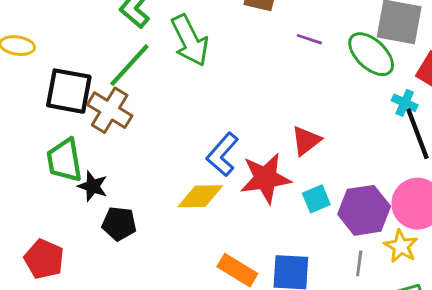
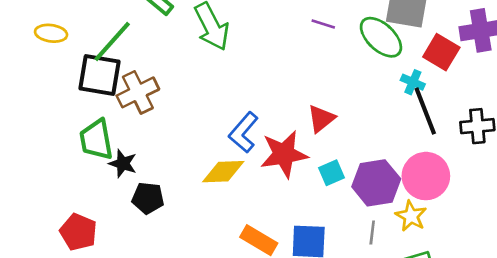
green line: (129, 65) -> (112, 42), moved
brown cross: (110, 110) -> (138, 92), turned 33

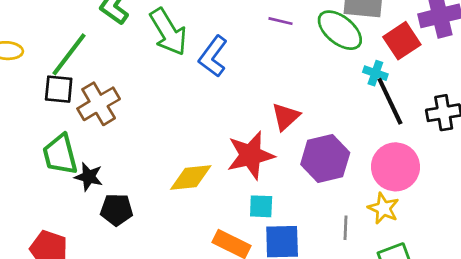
red square: (441, 52) -> (402, 41), turned 30
black square: (100, 75) -> (59, 89), size x0.7
blue L-shape: (244, 132) -> (213, 56), moved
cyan square: (332, 173) -> (261, 206), moved, turned 30
purple hexagon: (376, 183) -> (325, 158), moved

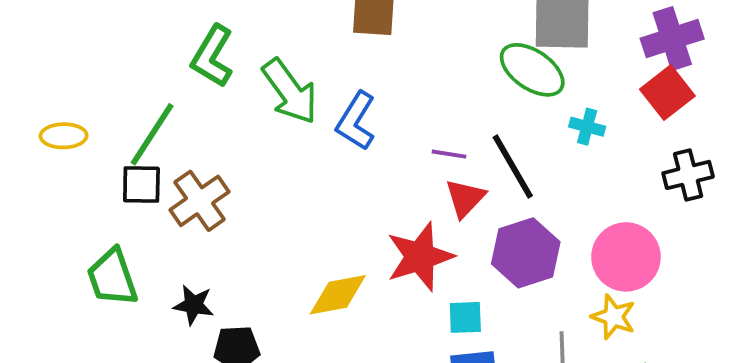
purple line: (281, 21) -> (449, 154), moved
red square: (402, 41) -> (667, 93), moved
black line: (390, 101) -> (513, 166), moved
green trapezoid: (60, 155) -> (112, 277), moved
cyan square: (261, 206) -> (465, 317), moved

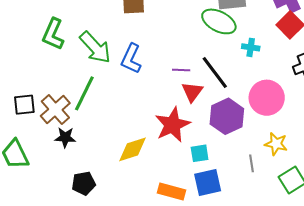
green line: (152, 134) -> (84, 93), moved
pink circle: (626, 257) -> (267, 98), moved
black star: (194, 305) -> (65, 137), moved

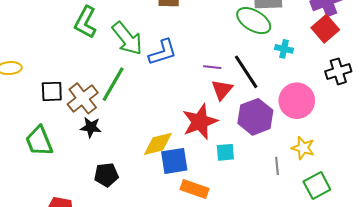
blue L-shape: (131, 59) -> (163, 52), turned -136
blue square: (208, 183) -> (174, 161), moved

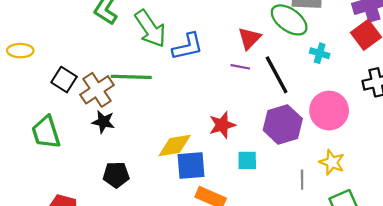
green line: (113, 84) -> (131, 77), turned 57
red triangle: (222, 90) -> (249, 38), moved
black square: (52, 91) -> (64, 80), turned 30
red star: (200, 122) -> (222, 125), size x0.7

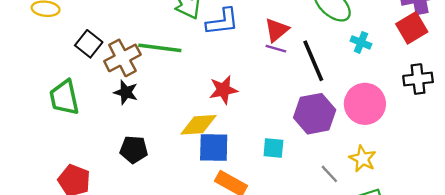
red triangle: (249, 38) -> (277, 30), moved
red star: (222, 125) -> (223, 90), moved
gray line: (302, 180) -> (329, 174), turned -48

